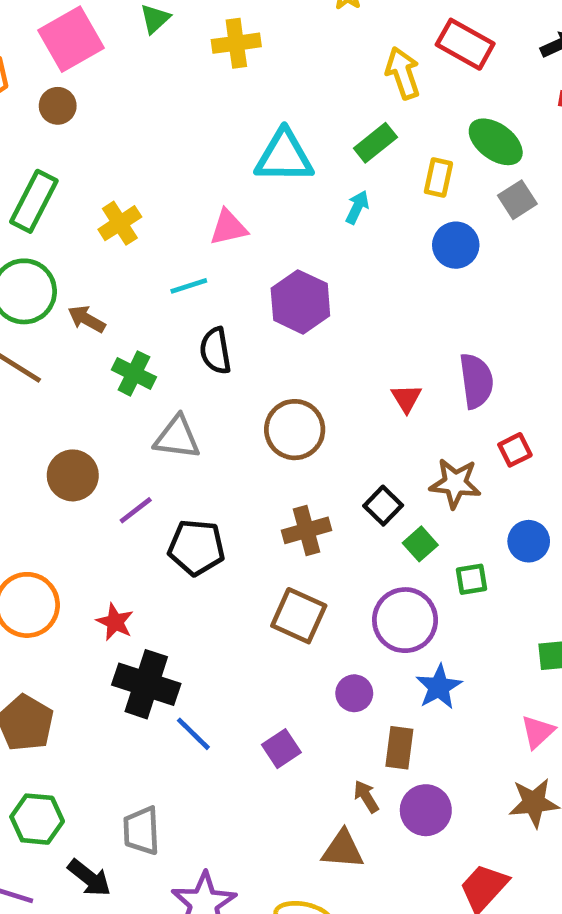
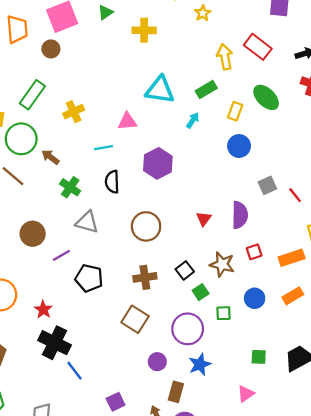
gray square: (517, 200) -> (267, 185), moved
purple square: (281, 749) -> (116, 402), moved

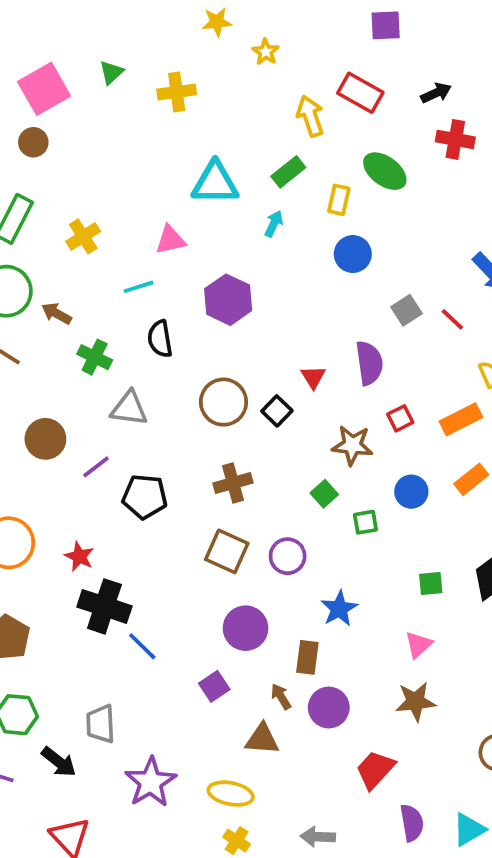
black square: (185, 270) -> (277, 411), moved
purple circle: (188, 329) -> (288, 556), moved, size x0.7
purple circle: (157, 362) -> (246, 628), moved, size x1.5

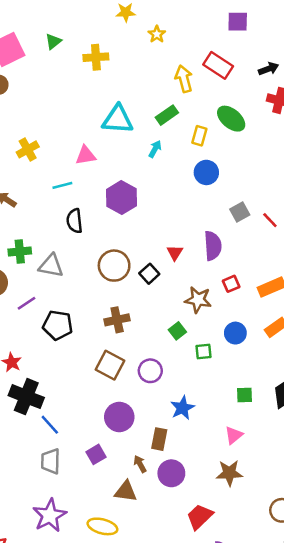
green cross: (95, 357) -> (20, 251), moved, turned -35
gray trapezoid: (101, 724) -> (50, 461), moved

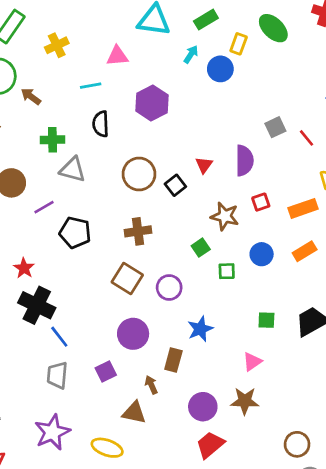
blue circle: (206, 172) -> (220, 69), moved
green cross: (20, 251) -> (53, 140), moved
purple circle: (171, 473) -> (203, 407), moved

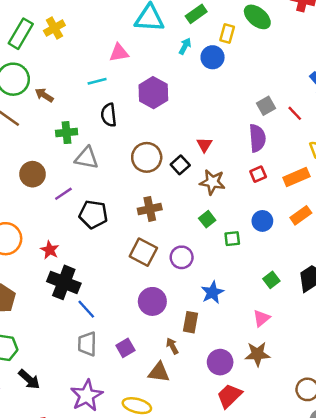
yellow cross: (57, 45) -> (54, 28), moved
purple semicircle: (244, 161) -> (257, 138), moved
brown star: (225, 216) -> (212, 182), moved
green square: (266, 320) -> (271, 280), turned -35
purple square: (106, 371) -> (125, 348), moved

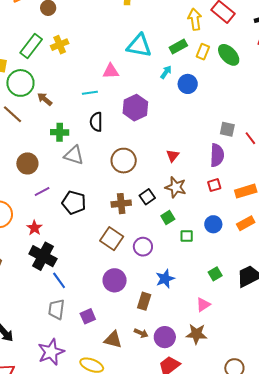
yellow rectangle: (227, 33) -> (203, 52), moved
gray square: (266, 106) -> (227, 129), turned 35
black square: (180, 165) -> (147, 197), moved
purple line: (63, 194) -> (42, 192), moved
brown arrow: (172, 346) -> (141, 333), moved, turned 136

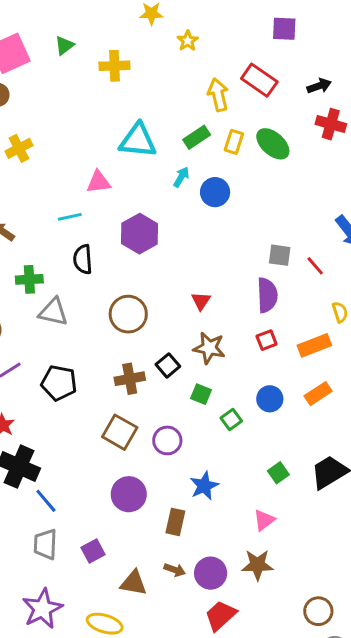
green square: (168, 218) -> (201, 394), turned -32
green square: (187, 236) -> (231, 419), turned -32

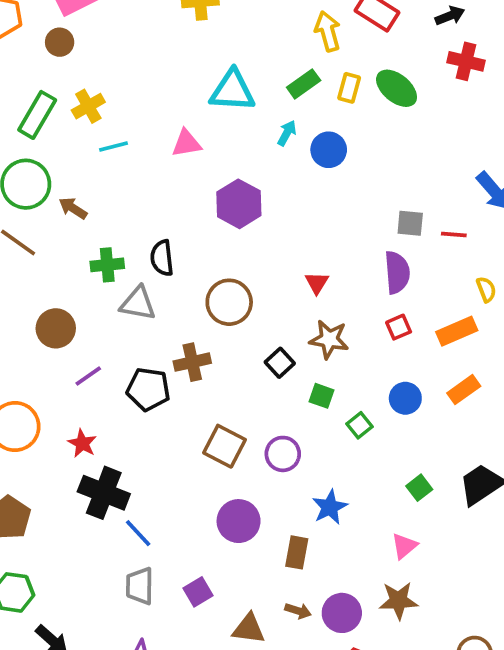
cyan line: (70, 217) -> (114, 146), moved
black semicircle: (83, 259) -> (162, 258), moved
red line: (315, 266) -> (454, 235), turned -42
brown cross: (130, 379) -> (192, 362), moved

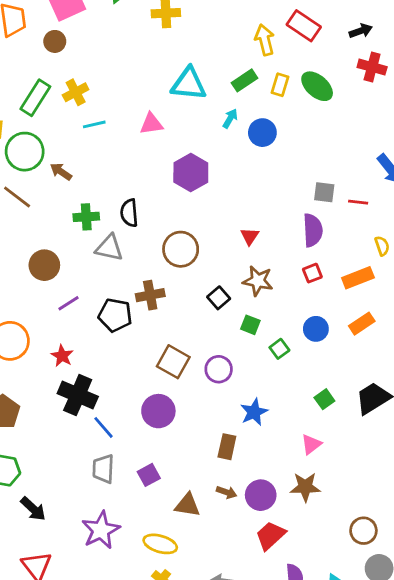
purple circle: (239, 521) -> (158, 411), moved

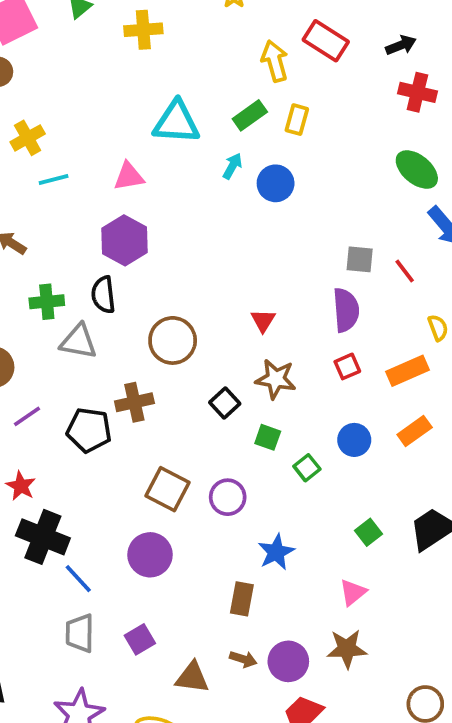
green ellipse: (317, 86) -> (417, 170), moved
purple hexagon: (191, 173) -> (125, 240), moved
red line: (358, 202) -> (405, 271), turned 48

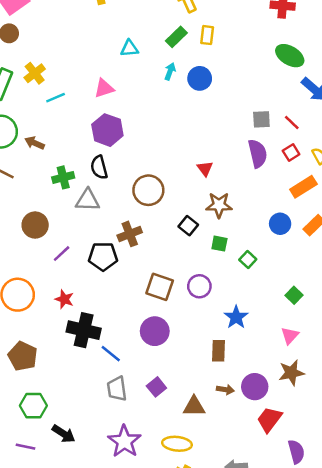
cyan triangle: (176, 122) -> (129, 49), size x0.6
red square: (347, 366) -> (291, 152), moved
blue circle: (354, 440) -> (280, 224), moved

